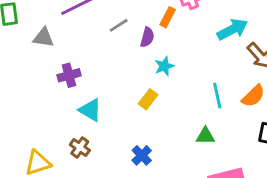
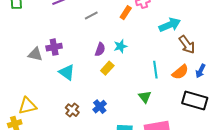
purple semicircle: (147, 37) -> (100, 49), moved
gray triangle: (43, 38) -> (35, 54), moved
green triangle: (205, 136) -> (145, 97), turned 48
brown cross: (80, 147) -> (72, 110), moved

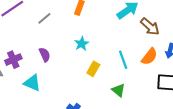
purple semicircle: (100, 49) -> (45, 55), moved, turned -32
yellow rectangle: (107, 68) -> (93, 69), moved

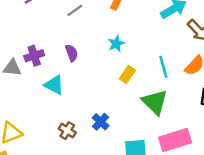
green triangle: (118, 90) -> (155, 102), size x1.6

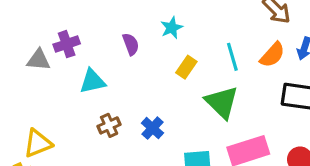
purple semicircle: (72, 53) -> (131, 44), moved
cyan triangle: (54, 85) -> (92, 81), turned -40
brown cross: (67, 131) -> (109, 125), moved, turned 35

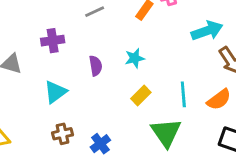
purple cross: (67, 44) -> (53, 41), moved
cyan triangle: (92, 81) -> (55, 92), turned -35

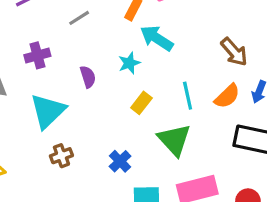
cyan arrow: (207, 31) -> (157, 38), moved, turned -120
cyan triangle: (55, 92) -> (48, 111), size x1.4
blue cross: (100, 144) -> (120, 161), moved

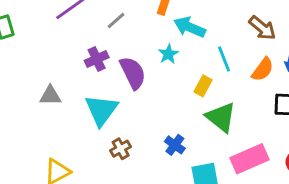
purple cross: (37, 55) -> (97, 59), moved
purple semicircle: (88, 77) -> (133, 73), size x1.6
cyan line: (188, 96) -> (224, 59), moved
yellow rectangle: (141, 103) -> (203, 86), moved

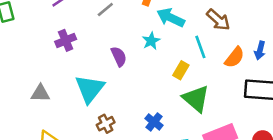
brown arrow: (262, 28) -> (218, 20), moved
purple cross: (97, 59) -> (66, 40), moved
purple semicircle: (133, 73) -> (119, 56), size x0.7
gray triangle: (50, 96) -> (40, 93), moved

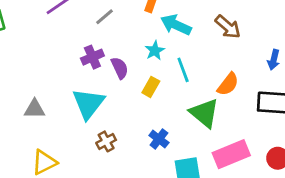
purple cross: (66, 40) -> (92, 57), moved
cyan line: (200, 47) -> (183, 70), moved
orange semicircle: (234, 57) -> (228, 84), moved
yellow rectangle: (181, 70) -> (151, 87), moved

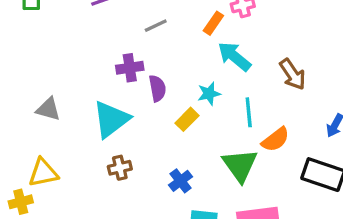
cyan star: (155, 51) -> (209, 94), moved
cyan line: (183, 70) -> (249, 112), moved

